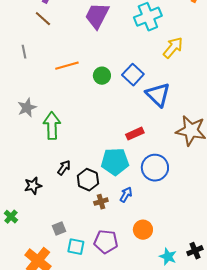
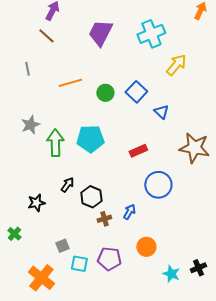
blue triangle: (158, 95) -> (161, 112), size x0.6
cyan pentagon: (115, 162) -> (90, 139), moved

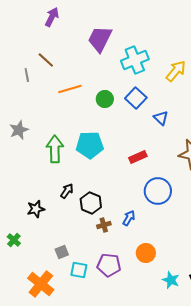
cyan cross: (151, 34) -> (135, 60), moved
brown line: (46, 36) -> (46, 60), moved
gray star: (30, 125) -> (19, 130), moved

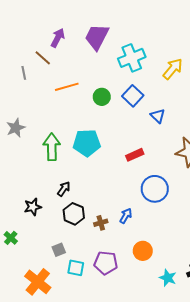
purple arrow: (52, 17) -> (58, 38), moved
black hexagon: (91, 203) -> (74, 214), moved

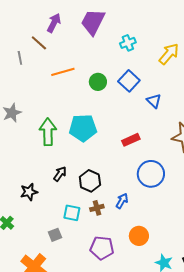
cyan cross: (132, 58) -> (128, 43), size x0.6
black hexagon: (74, 214) -> (90, 181), moved
cyan square: (76, 268) -> (72, 213), moved

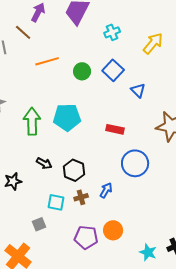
red rectangle: (131, 140) -> (115, 129), turned 36
black arrow: (60, 174) -> (44, 163), turned 84
orange circle: (139, 236) -> (113, 230), moved

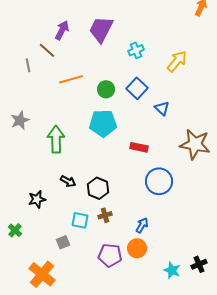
cyan pentagon: (67, 117) -> (103, 123), moved
blue arrow: (106, 190) -> (142, 225), moved

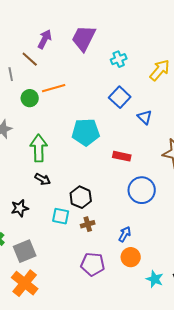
green circle: (106, 89) -> (30, 98), moved
black arrow: (68, 181) -> (43, 179), moved
cyan square: (80, 220) -> (61, 216), moved
gray square: (63, 242) -> (25, 251), moved, size x1.6
orange circle: (137, 248) -> (131, 257), moved

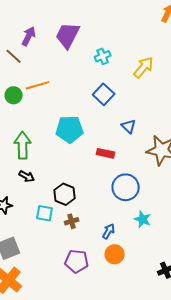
blue triangle: (145, 117) -> (129, 126), moved
cyan star: (155, 279) -> (143, 219), moved

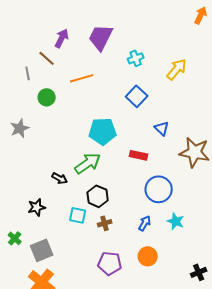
orange line: (38, 85) -> (82, 78), moved
green arrow: (23, 145) -> (88, 163), moved, turned 56
blue arrow: (109, 231) -> (145, 223), moved

